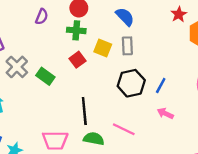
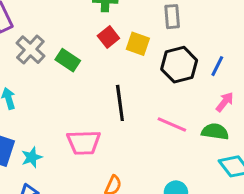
yellow square: (103, 48) -> (138, 44), moved
pink arrow: (165, 113) -> (225, 102), turned 105
green semicircle: (94, 139) -> (215, 132), moved

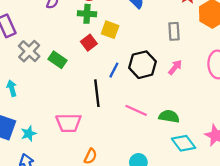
gray rectangle: (172, 17) -> (174, 31), moved
yellow square: (138, 44) -> (110, 30), moved
blue line: (217, 66) -> (114, 70), moved
pink arrow: (225, 102) -> (175, 67), moved

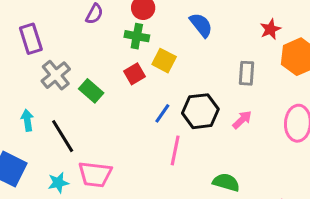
black line: (97, 93) -> (63, 136), moved, turned -32
pink line: (136, 110) -> (175, 150), moved, turned 70
cyan star: (29, 134) -> (58, 183), moved

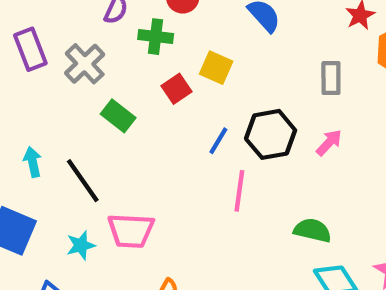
green cross: (137, 36) -> (156, 37), moved
gray cross: (56, 75) -> (85, 64), moved

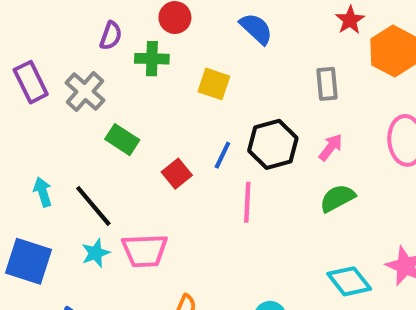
red square: (177, 89) -> (177, 174), moved
green semicircle: (312, 230) -> (337, 198), moved, turned -36
cyan star: (81, 245) -> (96, 253), moved

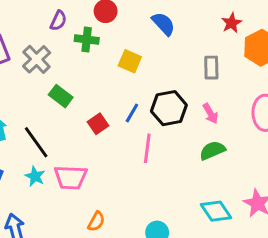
pink arrow: (331, 147) -> (210, 113), turned 108
cyan star: (96, 253) -> (35, 176), turned -30

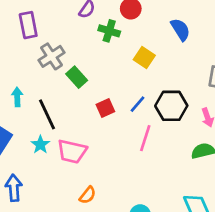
gray cross: (37, 59) -> (51, 56), moved

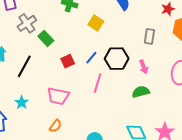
black line: (47, 114) -> (24, 66), turned 55
cyan star: (40, 145) -> (22, 102), moved
pink trapezoid: (72, 151) -> (58, 96), moved

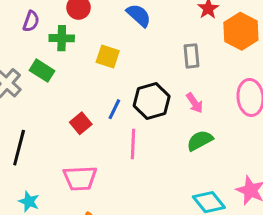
green rectangle: (46, 38) -> (42, 71), moved

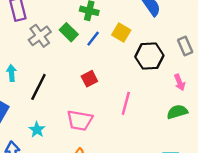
gray rectangle: (192, 56) -> (185, 46), turned -30
black hexagon: (152, 101) -> (149, 56), moved
blue line: (114, 109) -> (93, 39), moved

